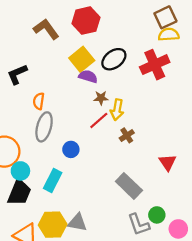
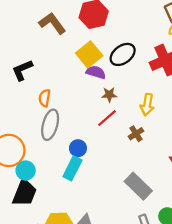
yellow arrow: (117, 110) -> (147, 105), moved
cyan rectangle: (53, 181) -> (72, 168), moved

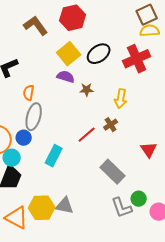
purple semicircle: (96, 72) -> (66, 77), moved
red line: (107, 118) -> (87, 135), moved
blue circle: (78, 148) -> (24, 138), moved

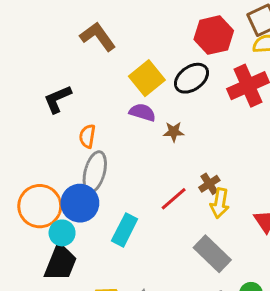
red hexagon: (73, 18) -> (214, 35), moved
yellow arrow: (121, 99) -> (220, 203), moved
blue circle: (24, 138) -> (80, 203), size x1.6

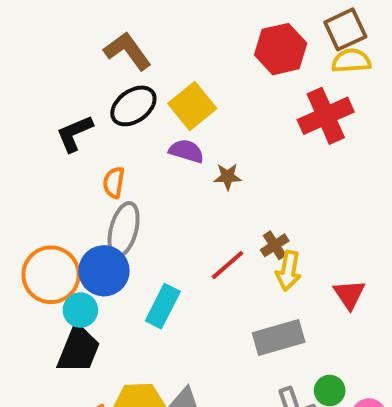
black ellipse: (191, 78) -> (133, 106), moved
gray rectangle: (212, 254) -> (279, 338), turned -60

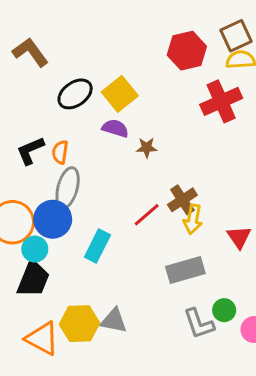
brown L-shape: (128, 51) -> (30, 52), moved
black L-shape: (75, 133) -> (30, 151), moved
brown cross: (275, 245) -> (182, 200), size x1.4

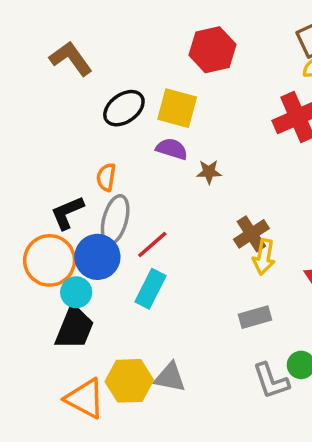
red hexagon: (187, 51) -> (212, 50), moved
yellow square: (120, 94) -> (177, 108), turned -36
black L-shape: (30, 151) -> (67, 213), moved
red line: (147, 215) -> (152, 244), moved
gray rectangle: (185, 270) -> (255, 317), size x0.7

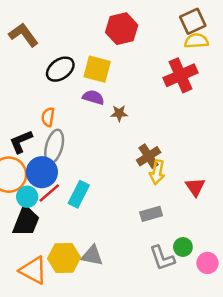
red line: (152, 244) -> (49, 193), moved

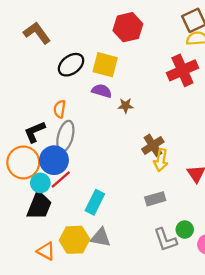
cyan rectangle: (79, 194) -> (95, 202), moved
orange triangle: (33, 270) -> (46, 251), size x0.7

